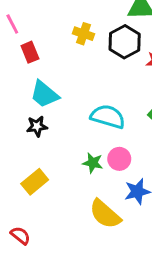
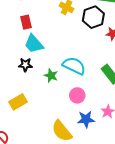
red rectangle: (30, 52) -> (26, 22), moved
green star: (93, 163) -> (51, 75), moved

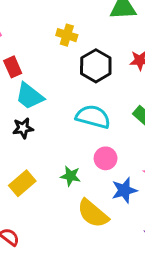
black hexagon: (93, 17) -> (96, 66), moved
green star: (51, 75) -> (70, 176), moved

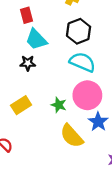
black hexagon: (96, 66) -> (79, 31), moved
pink circle: (106, 158) -> (87, 95), size x1.6
blue star: (124, 190) -> (98, 122), turned -30

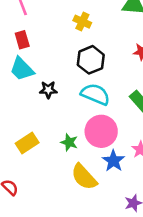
red rectangle: (27, 15) -> (22, 40), moved
cyan trapezoid: (36, 39) -> (22, 69), moved
black star: (28, 63) -> (48, 90), moved

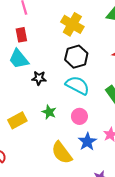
yellow cross: (82, 22) -> (72, 24), size x1.5
pink circle: (101, 131) -> (79, 116), size x0.6
green star: (69, 142) -> (49, 112), moved

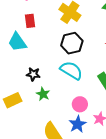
red rectangle: (21, 35) -> (30, 21), moved
black star: (39, 78) -> (33, 74), moved
pink circle: (79, 116) -> (80, 104), moved

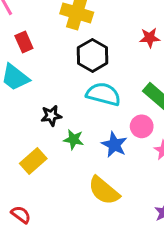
pink circle: (80, 104) -> (142, 126), moved
blue star: (78, 124) -> (114, 145), moved

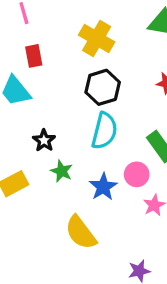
cyan semicircle: (103, 94) -> (104, 131), turned 76
black star: (51, 116) -> (44, 140), turned 30

